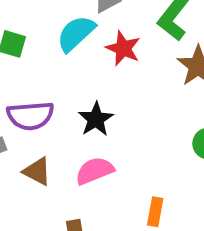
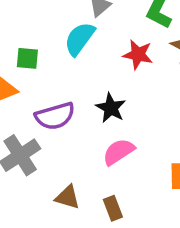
red star: (123, 48) -> (138, 55), moved
brown triangle: (37, 171) -> (68, 197), moved

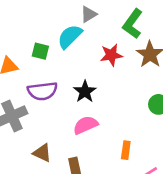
red star: (138, 55) -> (111, 55), turned -30
green square: (27, 58) -> (40, 51), moved

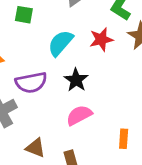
cyan semicircle: (70, 36) -> (61, 43), moved
green square: (40, 51) -> (24, 15), moved

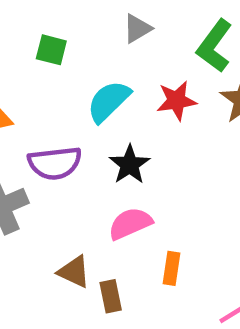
orange rectangle: (124, 139) -> (171, 268), moved
brown triangle: (35, 148) -> (74, 272), moved

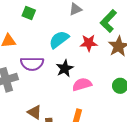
green square: (51, 50) -> (29, 13), moved
pink semicircle: (130, 224) -> (82, 84), moved

